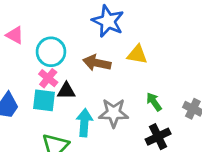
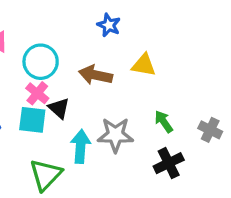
blue star: (108, 21) -> (109, 25), size x0.6
black triangle: (66, 91) -> (59, 108), turned 42

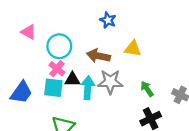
black triangle: (59, 108) -> (72, 79), turned -42
gray star: (115, 135) -> (110, 82), moved
cyan arrow: (81, 146) -> (88, 88), moved

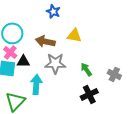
cyan arrow: (88, 88) -> (36, 84), moved

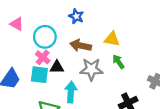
blue star: (53, 11) -> (76, 16), moved
green arrow: (86, 69) -> (118, 62), moved

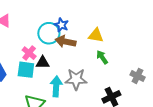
blue star: (76, 16) -> (61, 25), moved
cyan circle: (45, 37) -> (49, 33), moved
gray star: (91, 69) -> (76, 79), moved

